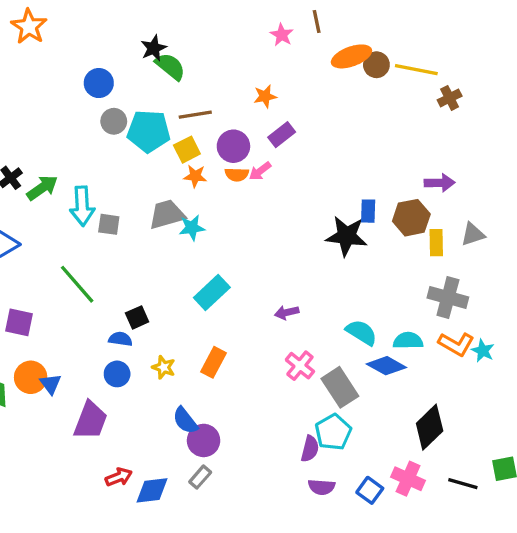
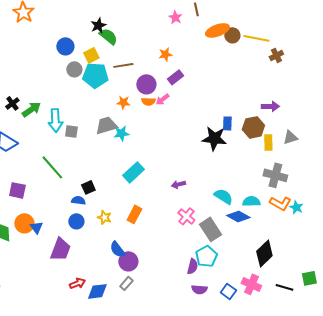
yellow square: (187, 150) -> (91, 55), moved

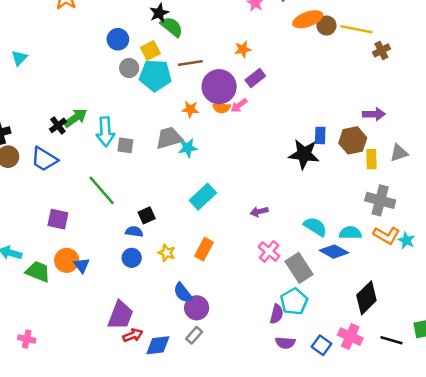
purple circle: (146, 84) -> (219, 87), size x1.4
black cross: (12, 103) -> (58, 125), moved
purple trapezoid: (60, 249) -> (120, 315), moved

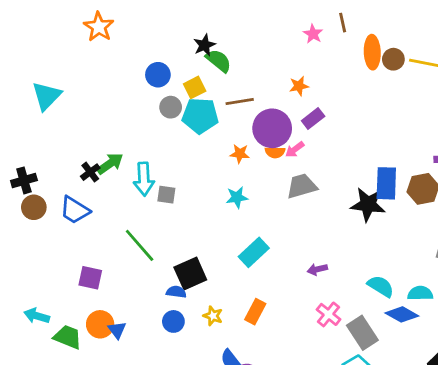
orange ellipse: (308, 19) -> (372, 52), turned -72
cyan triangle: (19, 58) -> (47, 96), size x1.6
blue rectangle: (320, 135) -> (386, 183), size x1.6
gray trapezoid: (169, 138) -> (302, 186), moved
black square: (147, 215) -> (190, 274), size x1.6

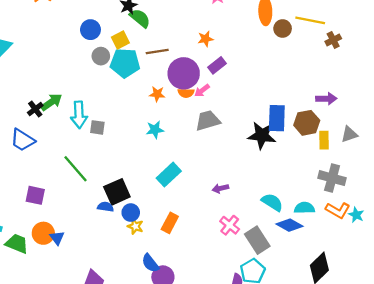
brown circle: (393, 59) -> (283, 28), moved
blue circle: (173, 321) -> (131, 213), moved

